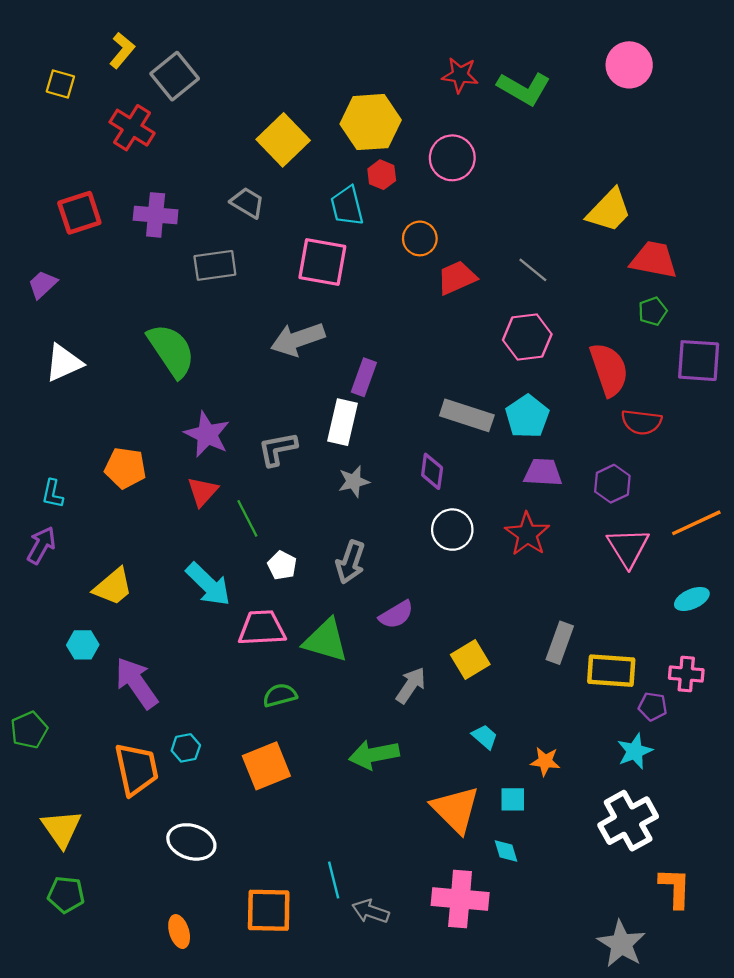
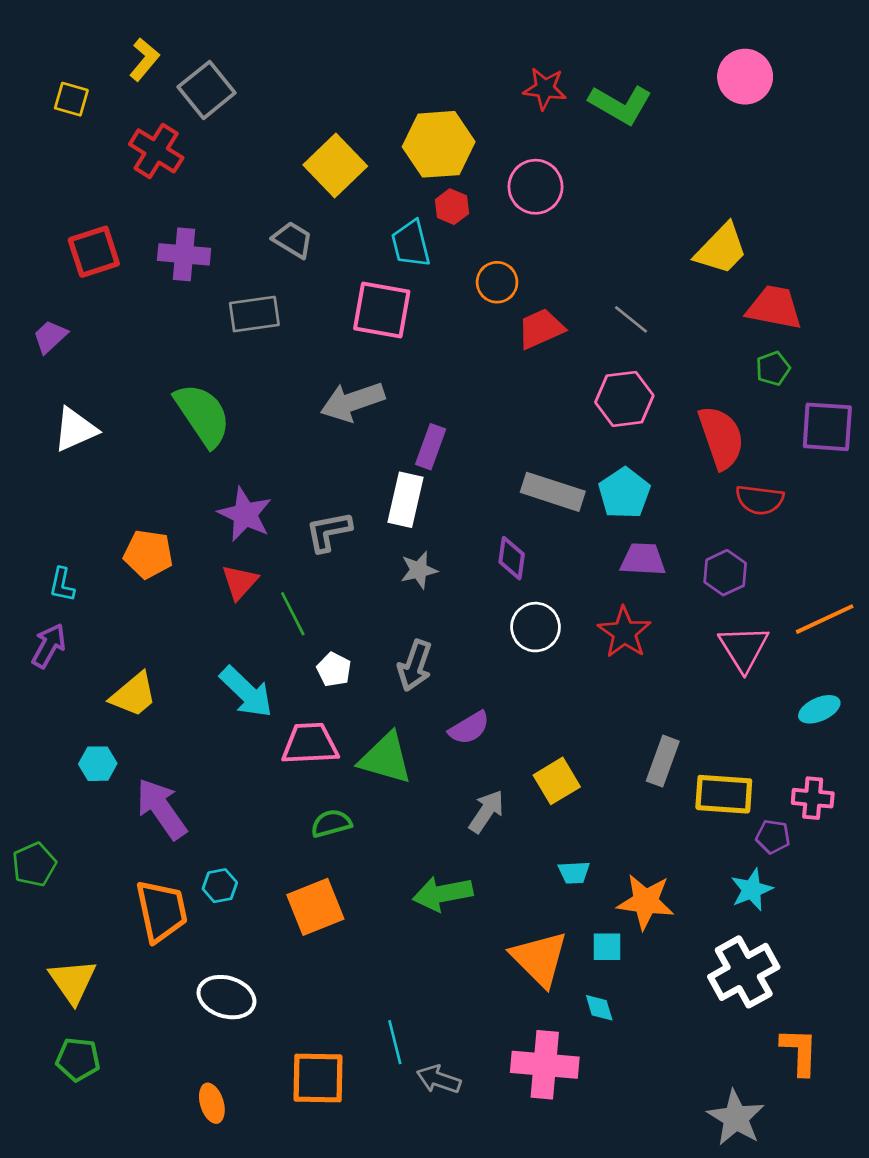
cyan trapezoid: (485, 737) -> (574, 872), turned 136
orange star: (545, 761) -> (646, 902), size x1.6

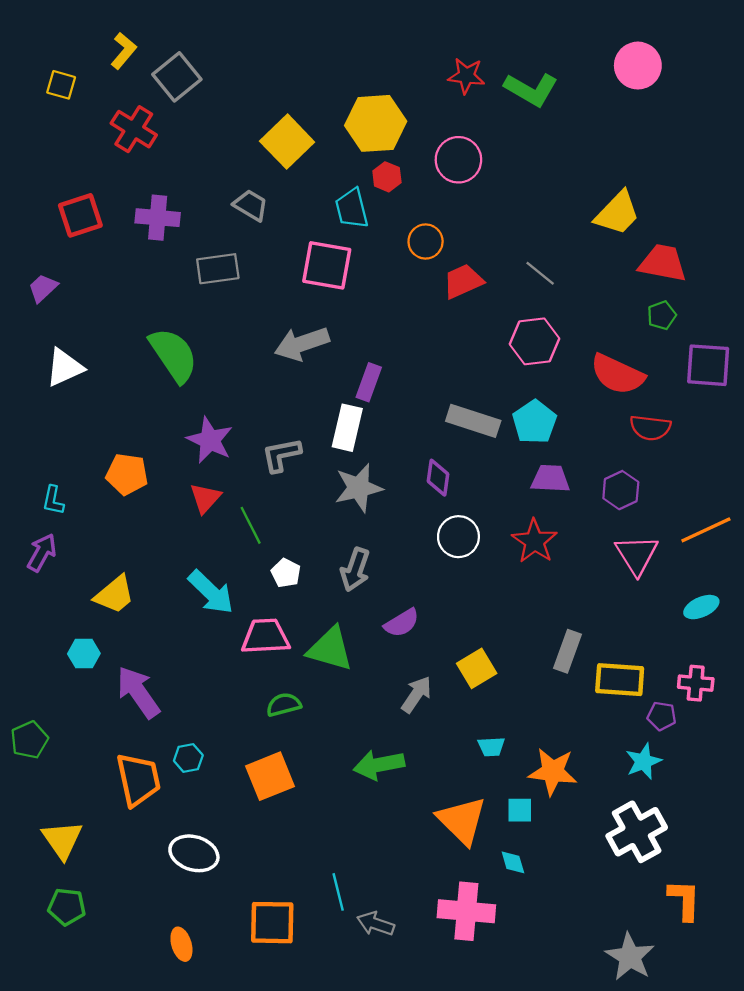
red semicircle: (721, 437) -> (617, 374), turned 134
gray star: (419, 570) -> (359, 488), size x1.5

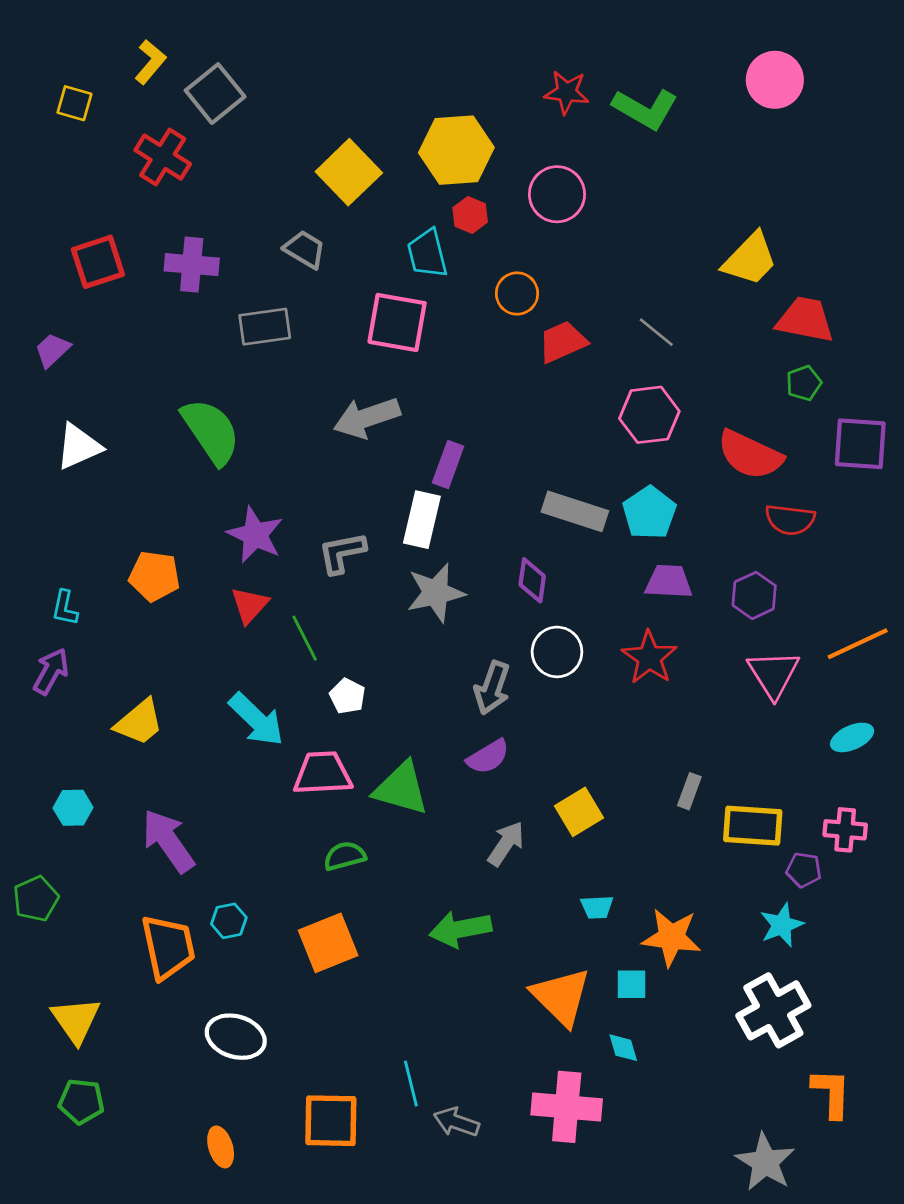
gray arrow: (355, 570) -> (492, 688), moved
gray rectangle: (567, 651) -> (689, 791), size x0.7
cyan hexagon: (84, 654) -> (73, 808), moved

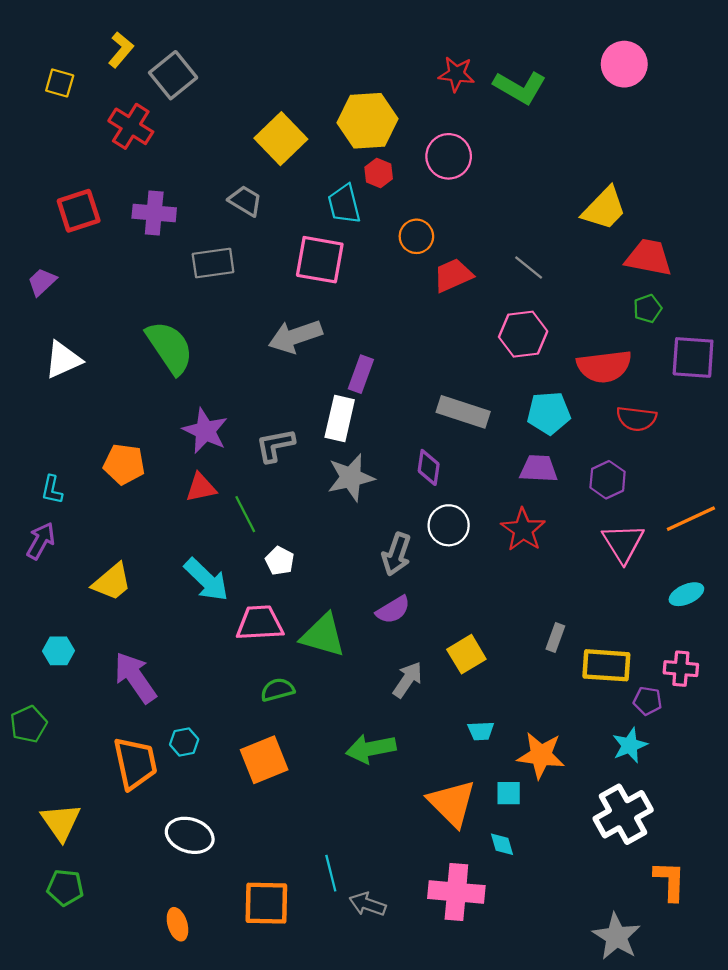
red semicircle: (750, 455) -> (604, 366), turned -32
cyan pentagon: (649, 513) -> (549, 413), moved, turned 30
red triangle: (250, 605) -> (201, 487), turned 36

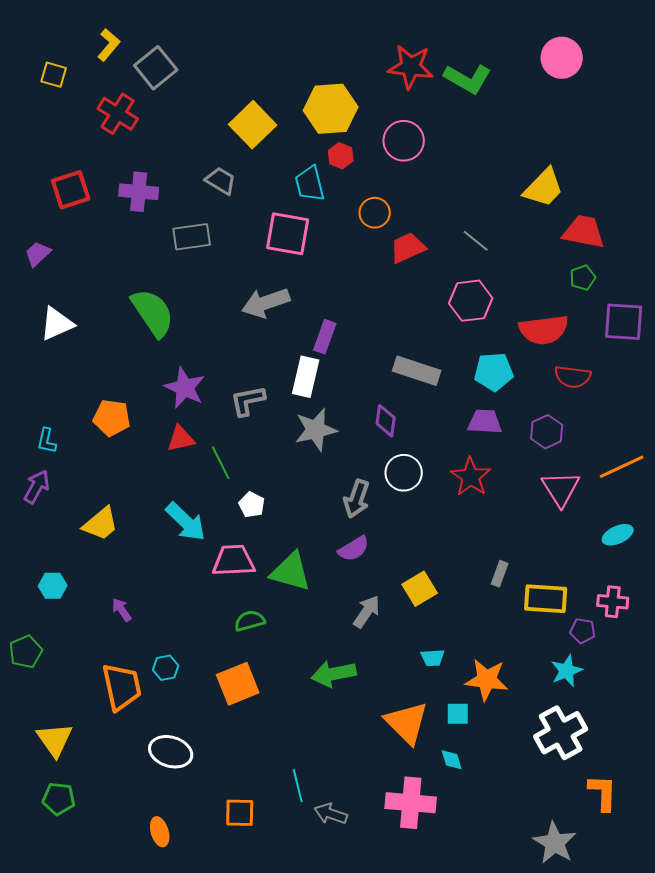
red star: (456, 74) -> (411, 67), size x1.4
purple arrow: (135, 678) -> (122, 610), size x0.5
orange square: (266, 903) -> (240, 813), size x0.7

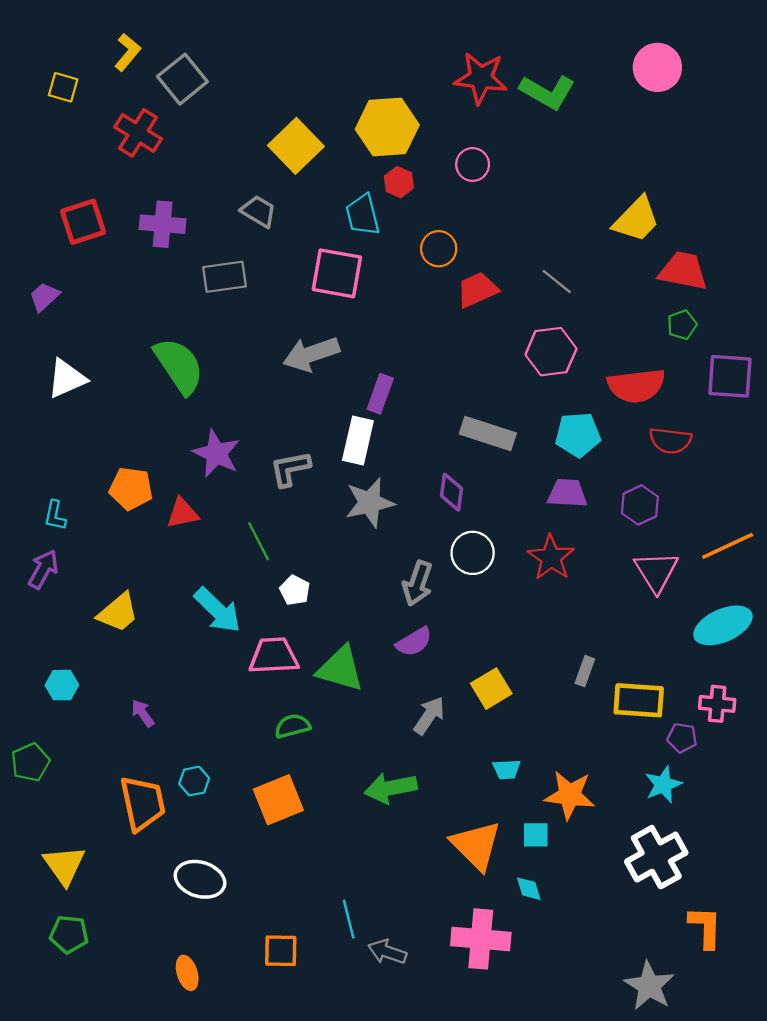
pink circle: (404, 141) -> (473, 164), size x0.7
red triangle: (181, 439) -> (182, 513), moved
cyan ellipse: (618, 535) -> (723, 625), size x1.6

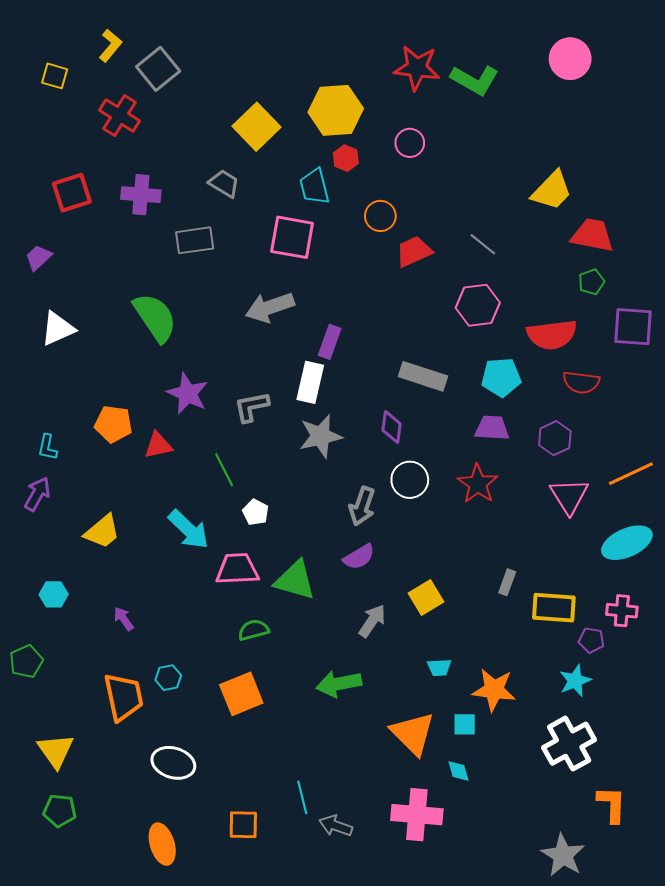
orange ellipse: (187, 973) -> (162, 844), size x1.4

